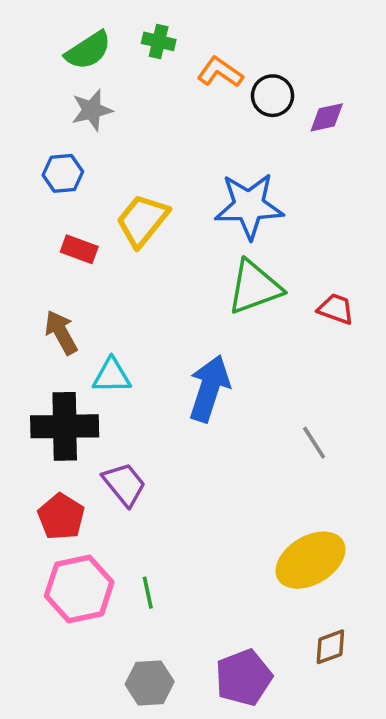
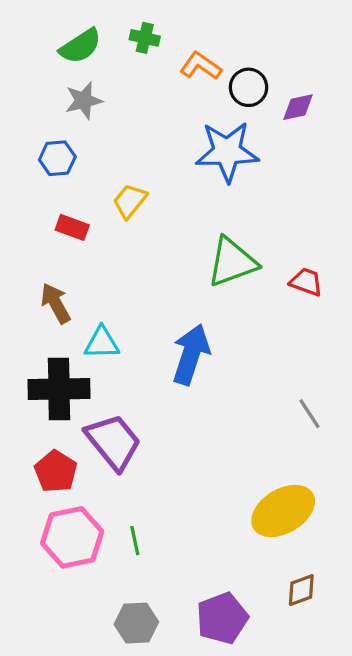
blue star: (249, 206) -> (227, 152), moved
yellow trapezoid: (142, 220) -> (130, 201), size x0.7
gray line: (314, 443) -> (310, 414), moved
purple trapezoid: (124, 484) -> (113, 442), size x1.4

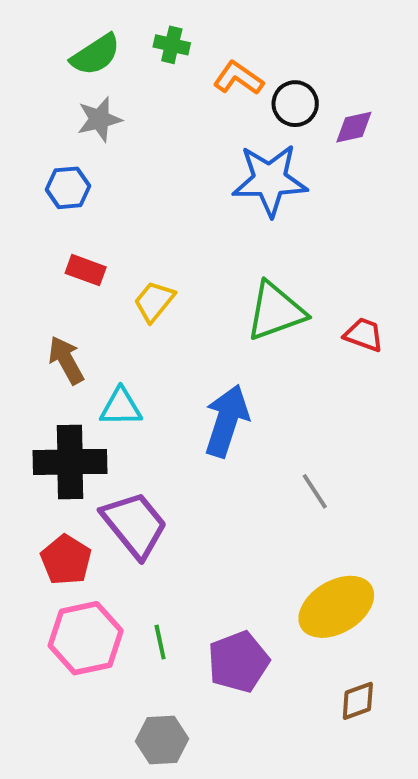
yellow trapezoid: (130, 201) -> (154, 301), moved
gray line: (310, 414) -> (315, 491), moved
purple pentagon: (222, 618) -> (238, 662), moved

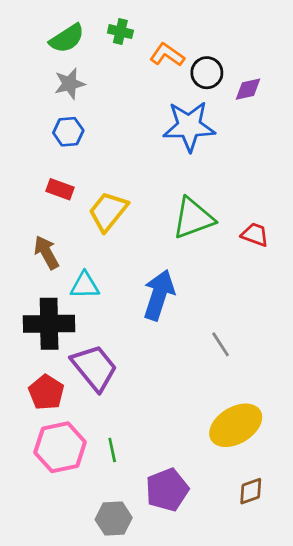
blue hexagon: (68, 188) -> (68, 132), moved
yellow trapezoid: (154, 301) -> (108, 211), size x1.4
purple pentagon: (238, 662) -> (167, 490), moved

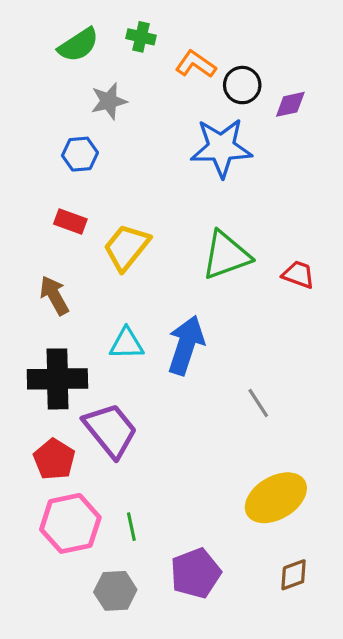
gray star: (70, 84) -> (109, 101), moved
cyan triangle: (85, 285) -> (127, 344), moved
gray hexagon: (114, 519) -> (115, 591), moved

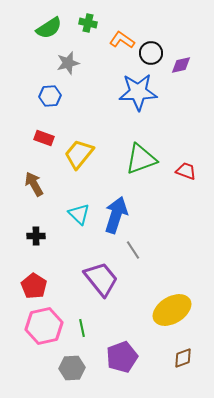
cyan triangle: (127, 344) -> (79, 214), turned 45
black cross: (57, 379) -> (36, 236), size x0.5
gray line: (258, 403) -> (133, 250), moved
purple trapezoid: (110, 430) -> (101, 279), moved

